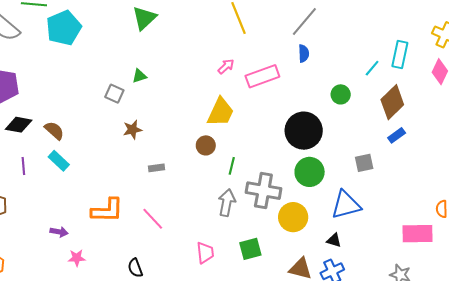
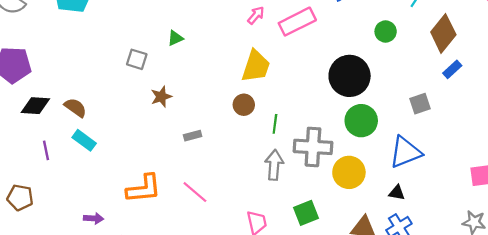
green triangle: (139, 76) -> (175, 38), moved

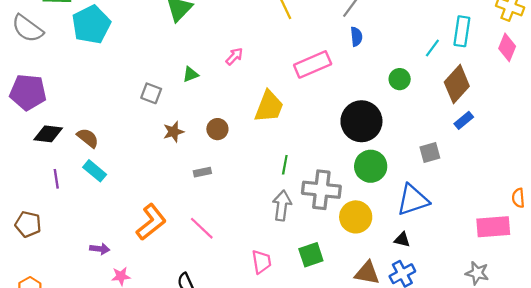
pink arrow: (256, 15) -> (234, 56), moved
brown circle: (244, 105) -> (217, 129), moved
orange L-shape: (144, 189) -> (151, 222), turned -36

